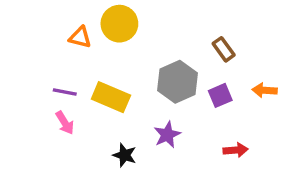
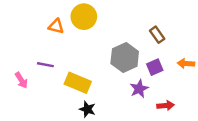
yellow rectangle: (111, 97) -> (78, 83), moved
pink arrow: (65, 123) -> (21, 80), moved
purple star: (167, 135) -> (139, 89), moved

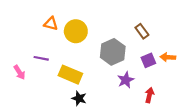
yellow circle: (84, 17) -> (76, 31), moved
purple square: (155, 67) -> (148, 60), moved
red arrow: (166, 106) -> (149, 95), turned -72

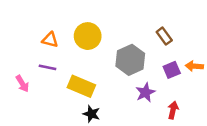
orange triangle: (51, 24) -> (50, 40), moved

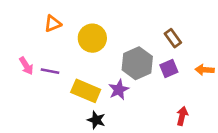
orange triangle: (50, 40) -> (53, 24), moved, turned -36
purple square: (172, 70) -> (169, 68), moved
pink arrow: (22, 84) -> (26, 66), moved
purple star: (145, 92) -> (119, 90), moved

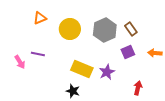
gray hexagon: (137, 63) -> (105, 30), moved
pink arrow: (26, 66) -> (20, 62), moved
purple star: (119, 90) -> (107, 72), moved
yellow rectangle: (86, 91) -> (82, 69), moved

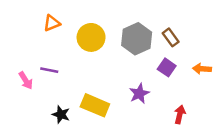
purple square: (128, 52) -> (167, 67), turned -32
yellow rectangle: (82, 69) -> (95, 105), moved
black star: (73, 91) -> (61, 114), moved

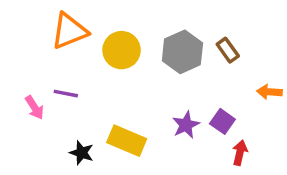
orange triangle: (52, 23) -> (69, 31), size x1.6
purple square: (167, 67) -> (222, 121), moved

